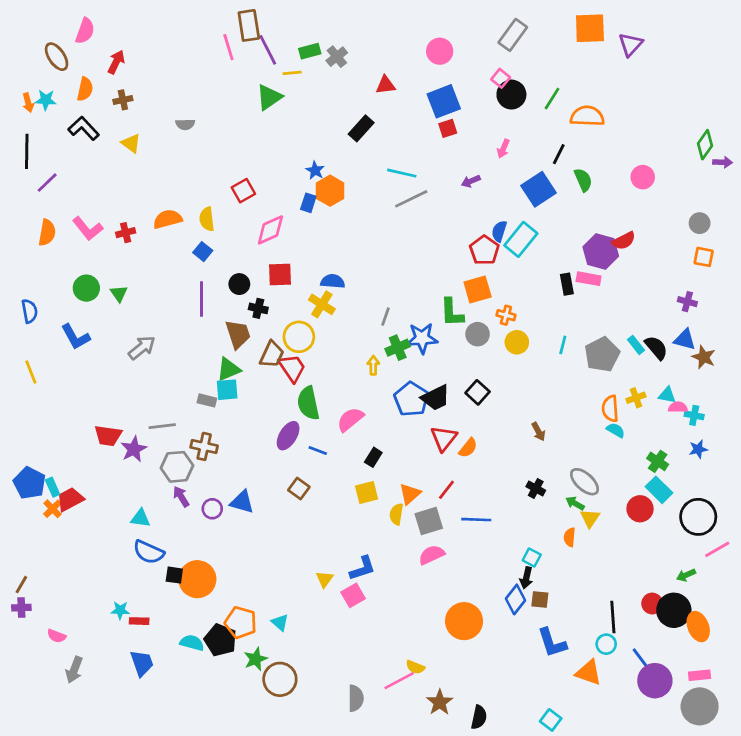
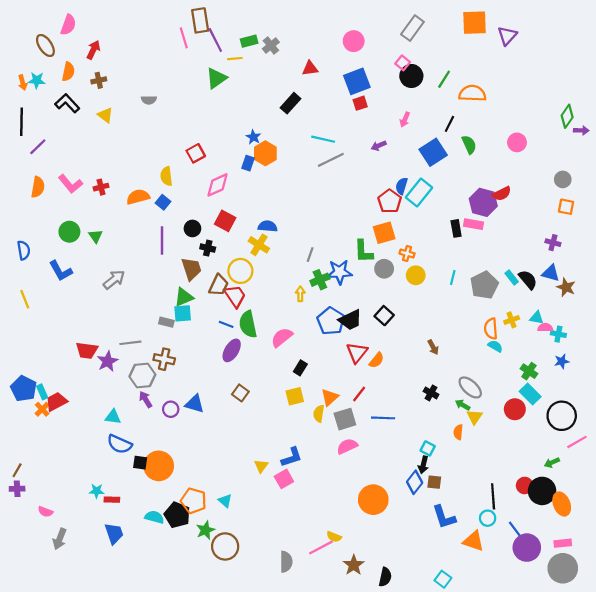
orange semicircle: (168, 219) -> (138, 197), moved
red square: (280, 275) -> (225, 221), turned 30
blue line: (318, 451) -> (226, 324), moved

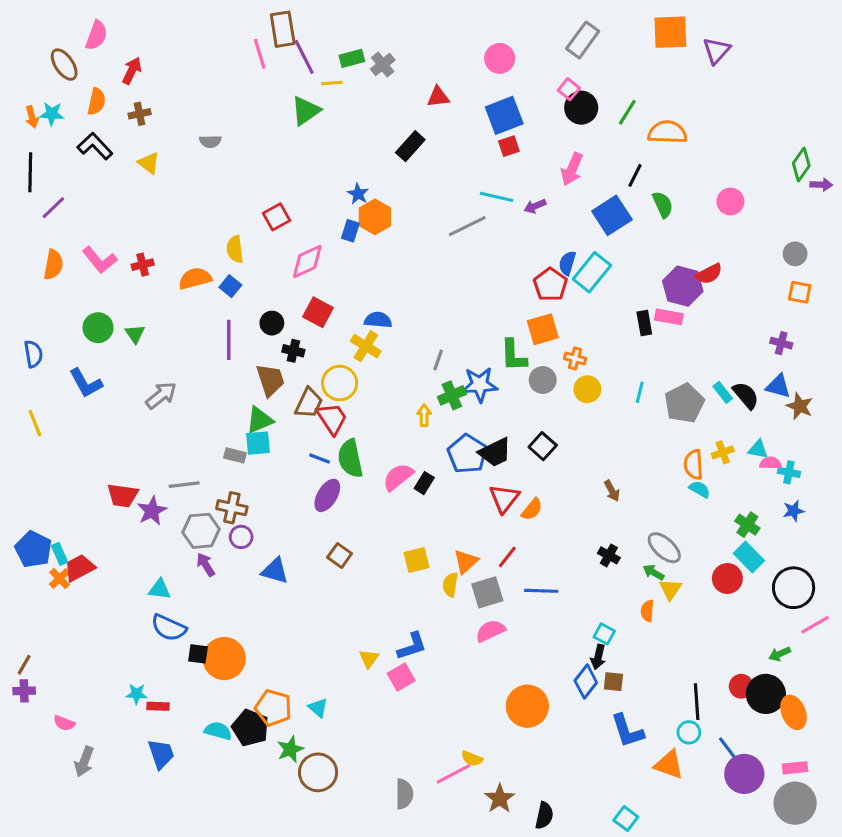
pink arrow: (405, 120) -> (572, 169), size x1.5
cyan line: (323, 139) -> (497, 197), moved
black rectangle: (300, 368) -> (424, 483), moved
purple circle: (171, 409) -> (241, 537), moved

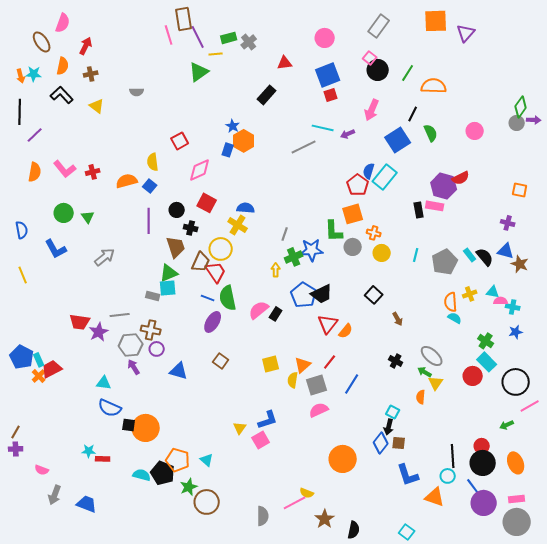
gray circle: (795, 254) -> (517, 123), moved
black square: (543, 446) -> (374, 295), moved
blue line: (541, 591) -> (352, 384), turned -60
black circle: (766, 694) -> (483, 463), moved
blue trapezoid: (161, 754) -> (87, 504), moved, turned -50

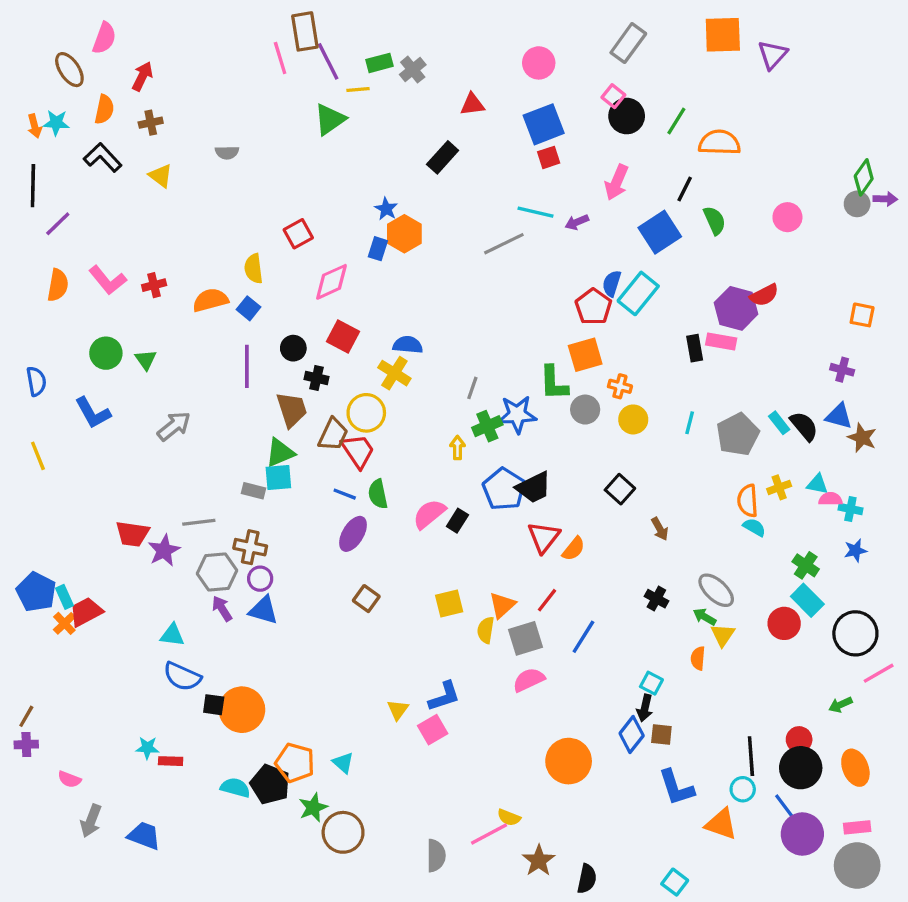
green semicircle: (228, 298) -> (378, 494), size x0.7
blue triangle: (179, 371) -> (263, 610), moved

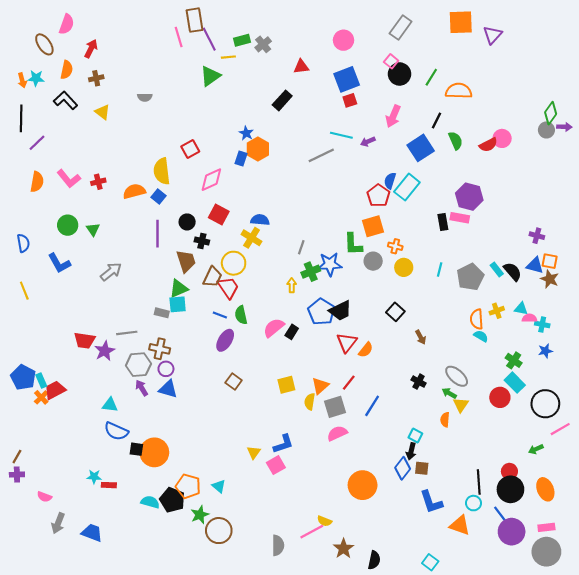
yellow semicircle: (254, 269) -> (162, 171), size x1.4
red semicircle: (764, 295) -> (488, 145), moved
orange square: (862, 315) -> (550, 261), moved

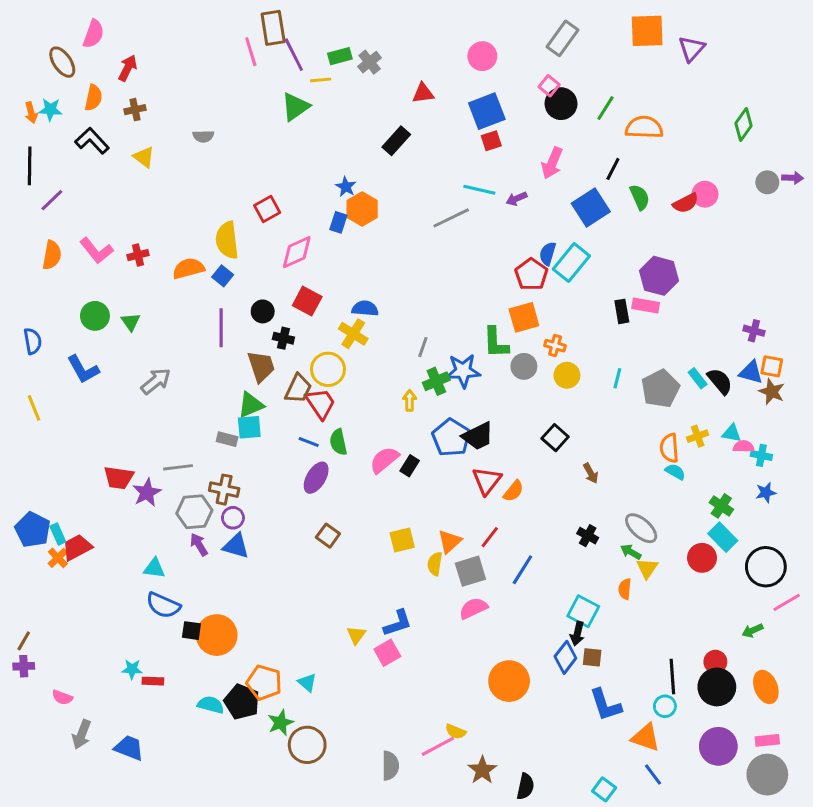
green diamond: (551, 113) -> (744, 124), moved
cyan square: (415, 435) -> (583, 611), size x1.5
blue line: (500, 514) -> (653, 775), moved

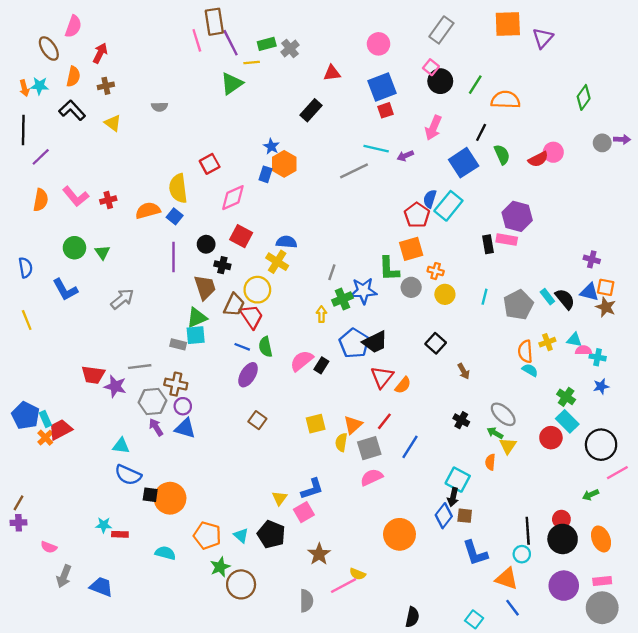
purple star: (147, 493) -> (115, 386), turned -30
black pentagon: (242, 702) -> (271, 534), moved
brown star: (482, 770) -> (319, 554), moved

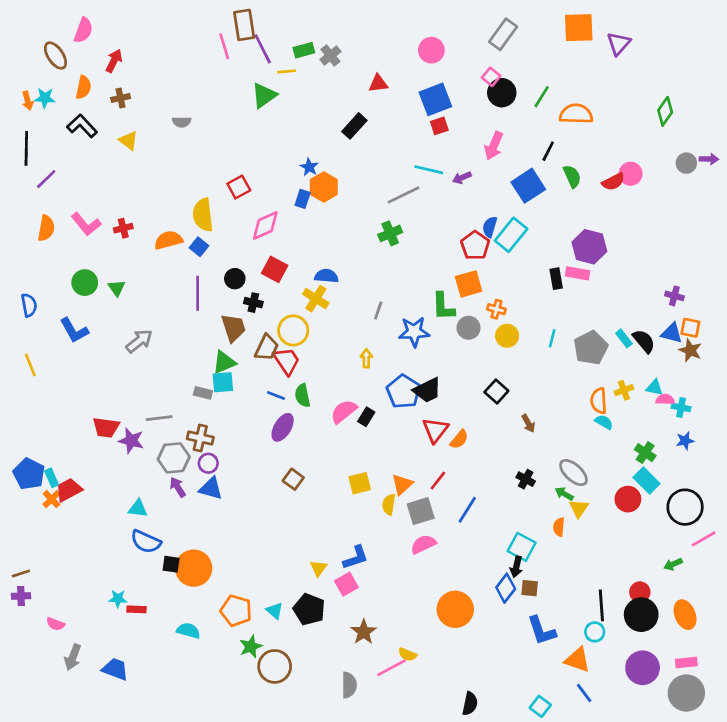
green cross: (342, 299) -> (390, 233), moved
brown line: (19, 503) -> (21, 573), turned 42

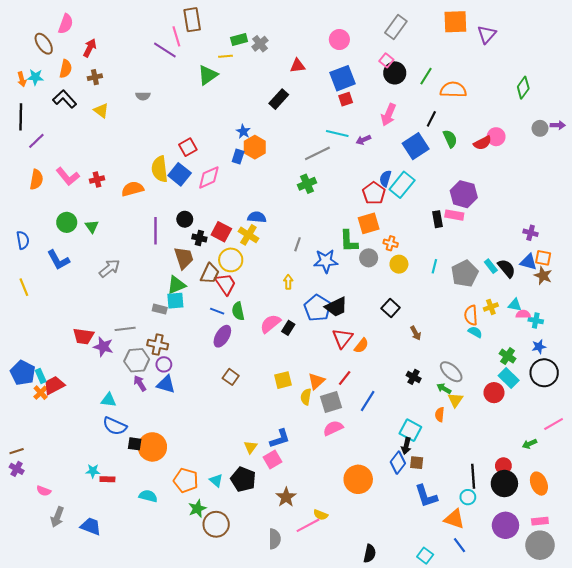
purple line: (263, 49) -> (165, 50), moved, turned -30
blue square: (199, 247) -> (180, 174), moved, size x1.5
red square: (275, 269) -> (221, 232), moved
black circle: (685, 507) -> (544, 373), moved
purple cross: (21, 596) -> (17, 469), turned 32

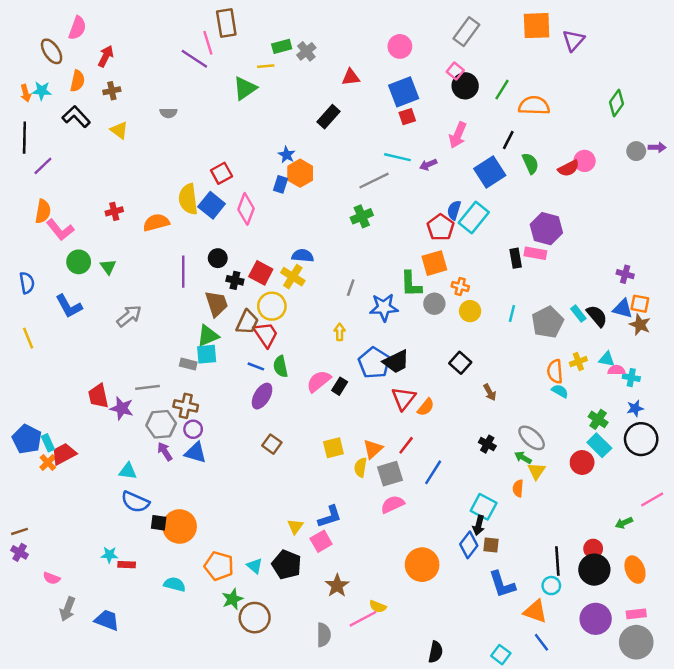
pink L-shape: (68, 176) -> (60, 230), moved
pink diamond: (209, 177) -> (246, 209), turned -45
red trapezoid: (83, 336) -> (98, 396), turned 70

